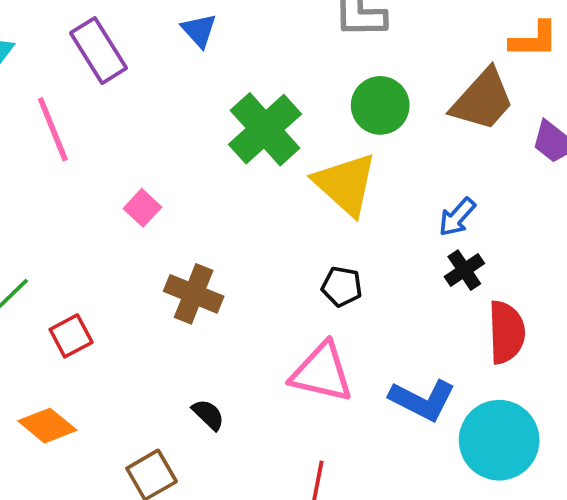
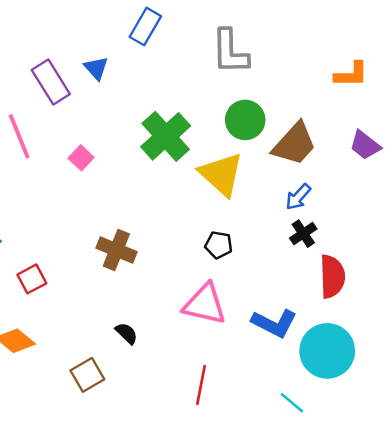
blue triangle: (199, 30) -> (96, 68), moved
brown trapezoid: (483, 100) -> (294, 144), moved
pink square: (142, 208) -> (81, 158), moved

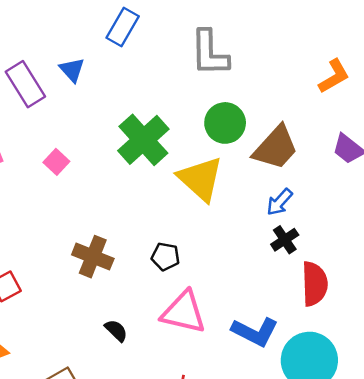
orange L-shape: (351, 74) -> (334, 76), turned -30
black pentagon: (219, 245) -> (165, 257), moved
black semicircle: (127, 333) -> (116, 330), moved

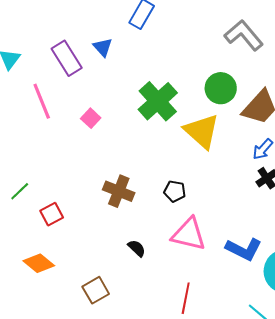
gray L-shape: (210, 53) -> (244, 35), moved, turned 141

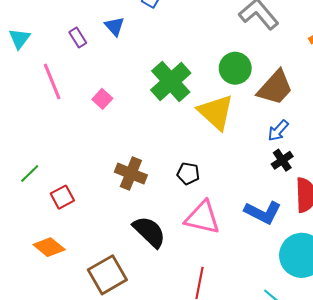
purple rectangle: (67, 58) -> (78, 38), size x0.6
black semicircle: (137, 248) -> (149, 232), size x1.8
blue L-shape: (244, 249) -> (263, 212), moved
brown square: (96, 290) -> (107, 275), size x1.4

